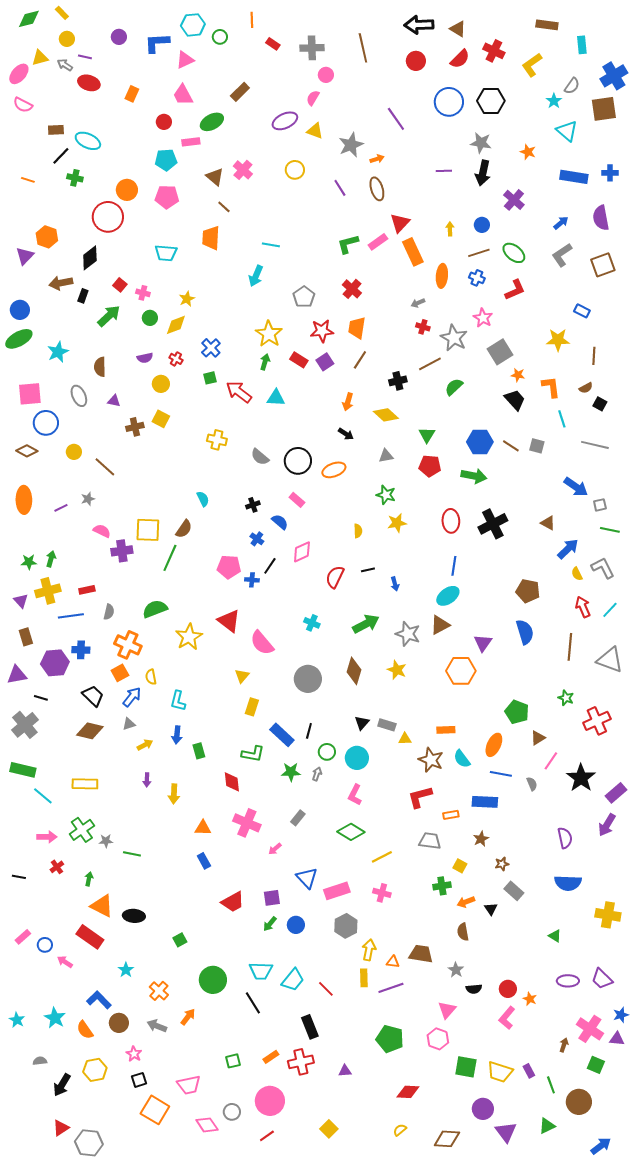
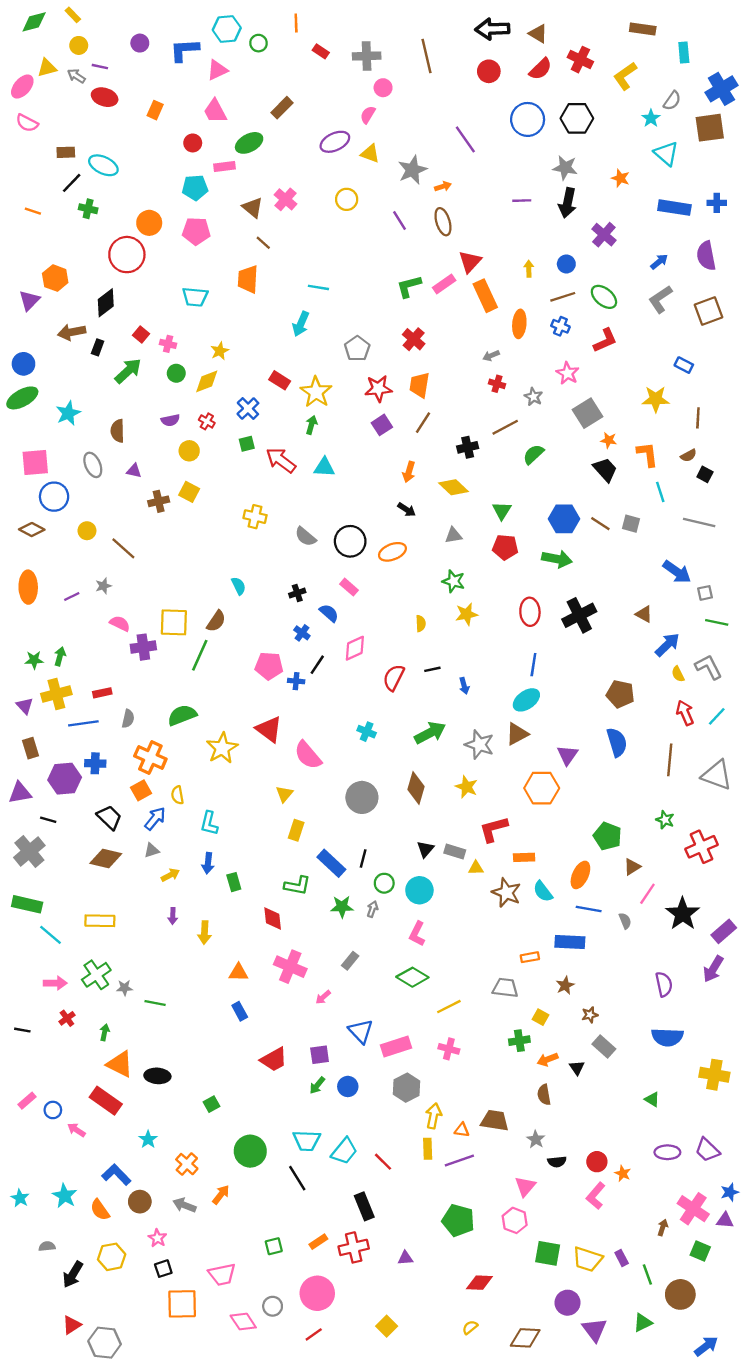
gray star: (454, 338) -> (533, 397), size x0.6
red rectangle: (299, 360) -> (280, 380), moved
red L-shape: (420, 797) -> (493, 829), moved
orange square: (155, 1110) -> (182, 1304), turned -32

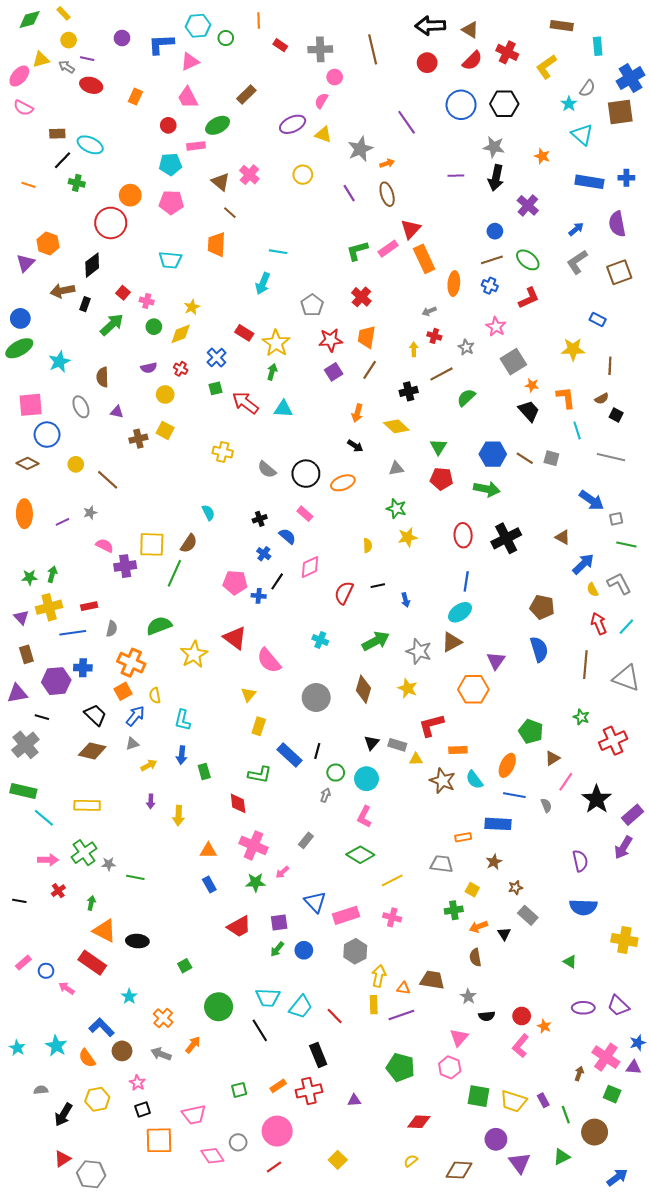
yellow arrow: (529, 269) -> (414, 349), moved
green star: (342, 907) -> (256, 882), moved

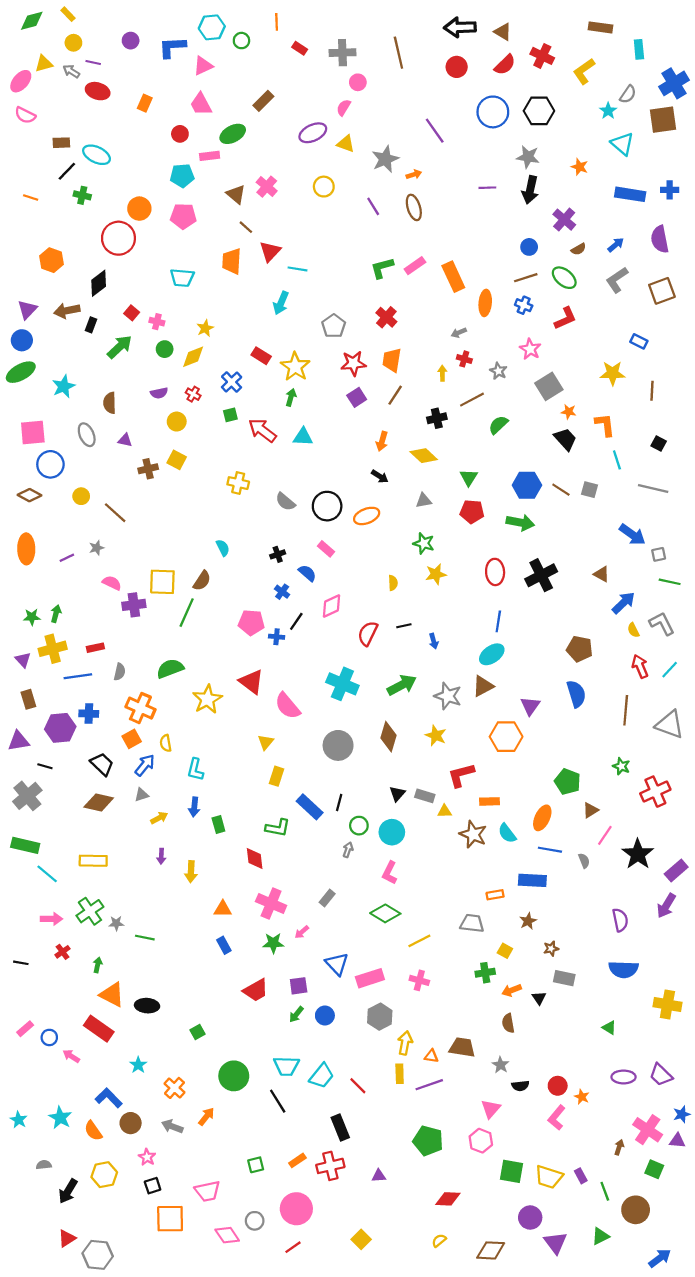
red triangle: (411, 229) -> (270, 251), moved
purple triangle: (25, 263) -> (27, 310), moved
brown semicircle: (602, 399) -> (578, 249), moved
cyan cross: (320, 640) -> (342, 684), size x1.8
gray rectangle: (528, 915) -> (564, 978), turned -30

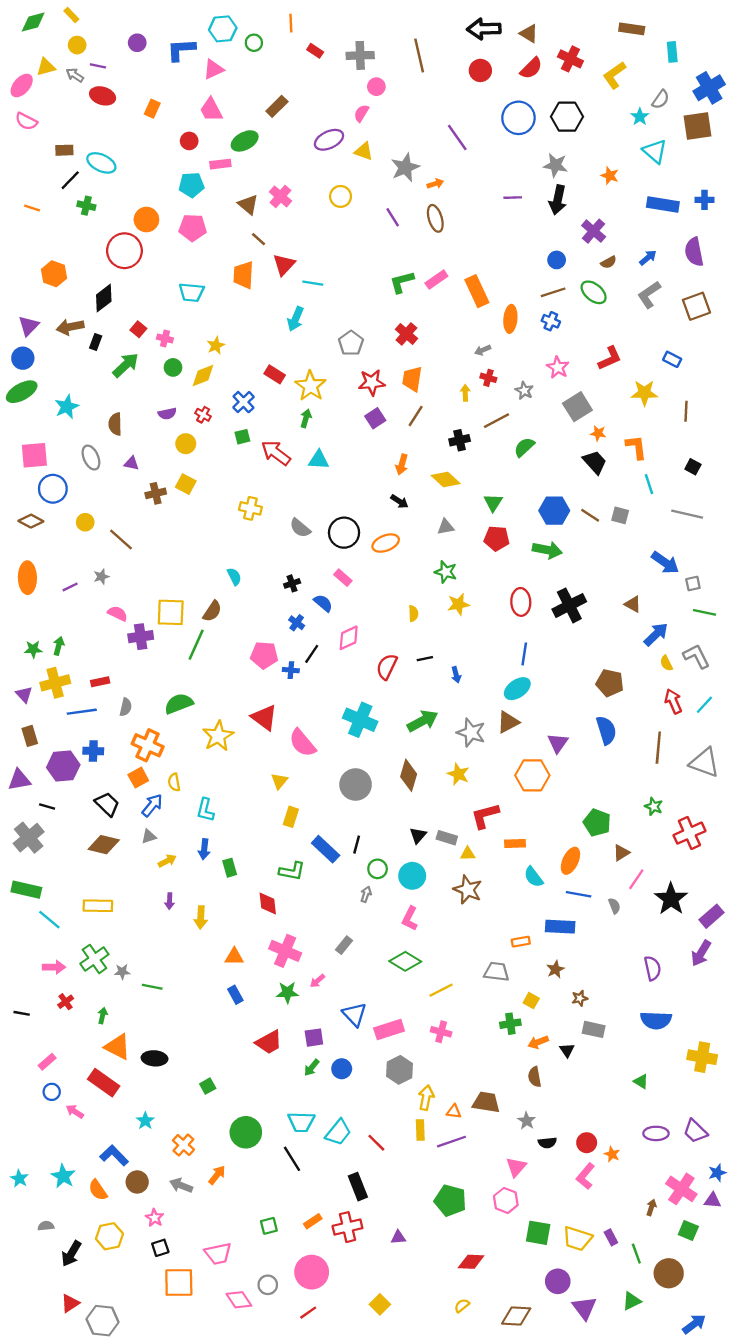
red L-shape: (565, 318) -> (610, 358), moved
brown star: (473, 834) -> (468, 890), moved
pink rectangle: (25, 1029) -> (47, 1062), moved

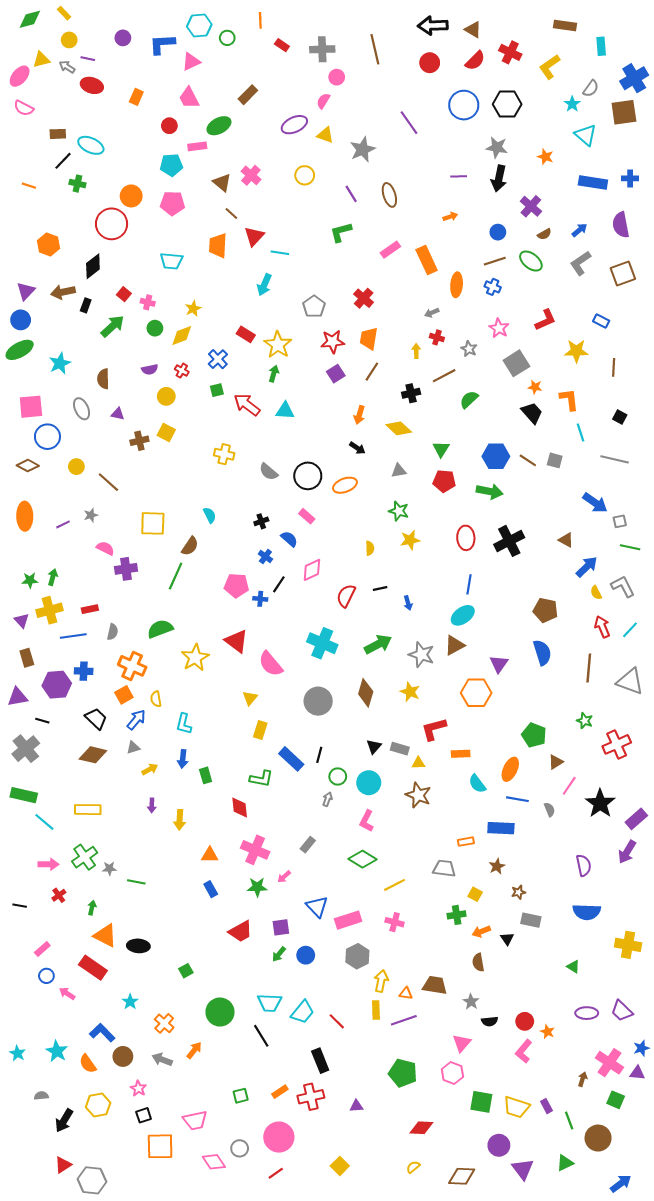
orange arrow: (435, 184) -> (450, 217), moved
green L-shape: (402, 282) -> (341, 232), moved
yellow square: (171, 612) -> (153, 523), moved

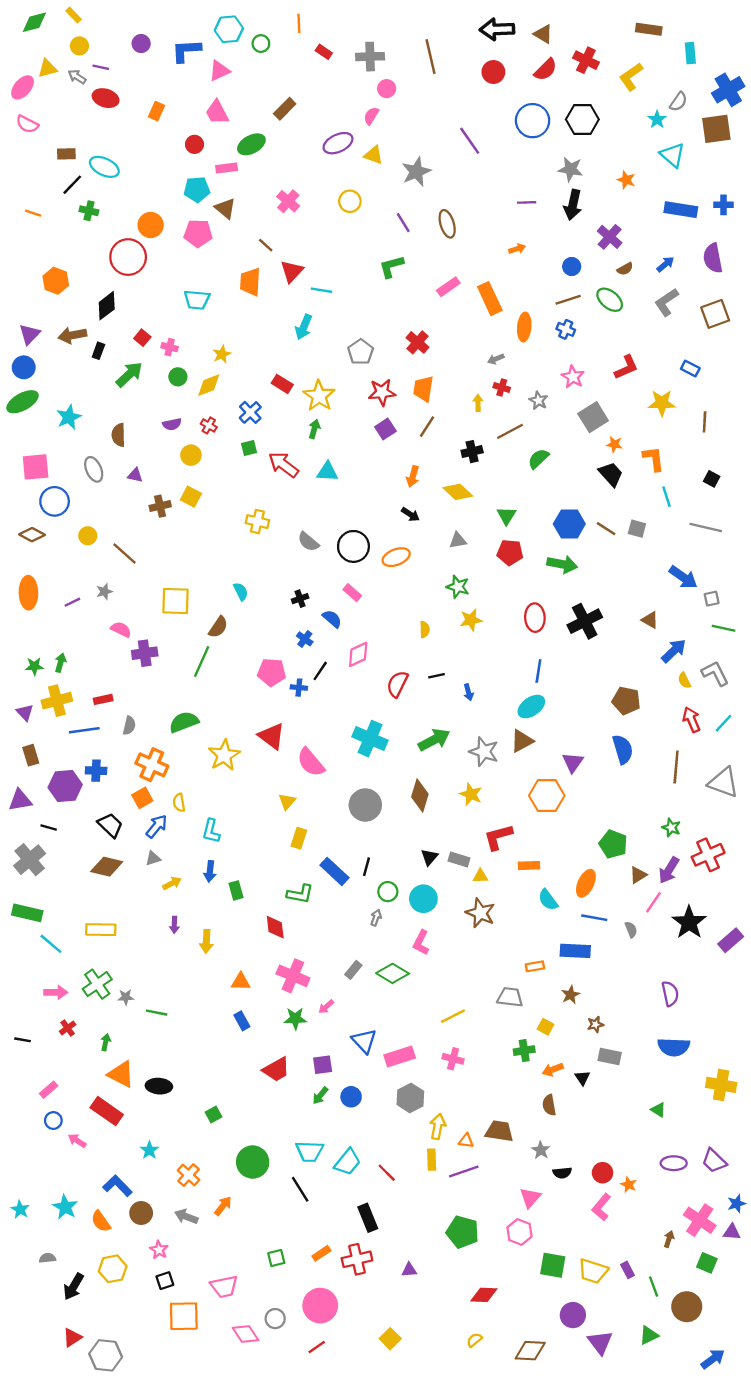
brown triangle: (222, 183) -> (225, 208), moved
purple arrow: (627, 852) -> (669, 870), moved
green diamond: (363, 859) -> (393, 973), moved

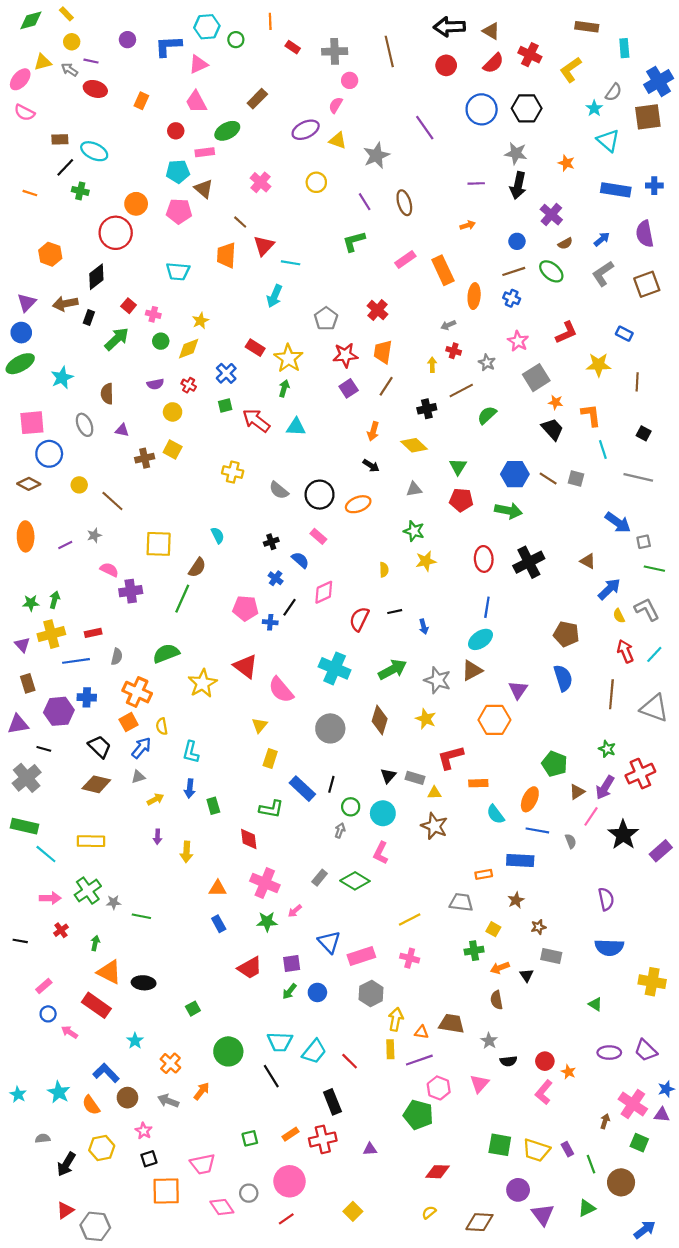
pink hexagon: (519, 1232) -> (439, 1088), moved

